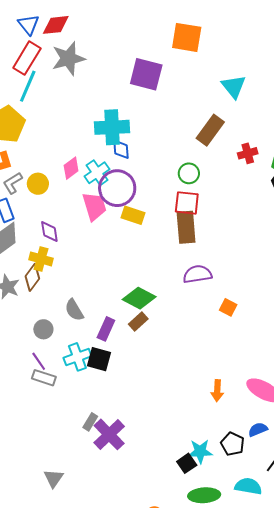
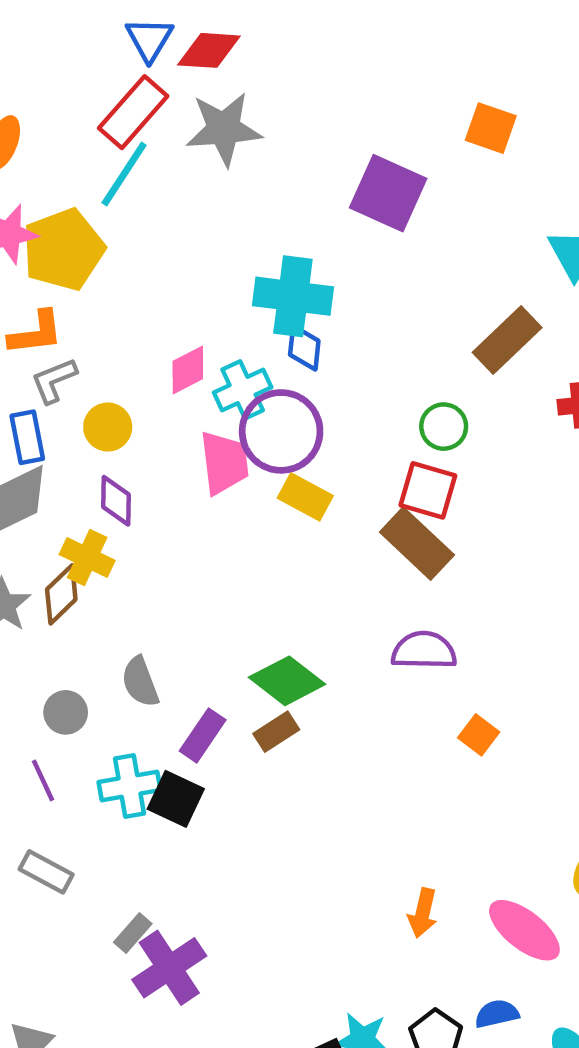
orange square: (187, 37) -> (491, 128), size x0.7
yellow circle: (38, 184) -> (108, 427), moved
brown rectangle: (186, 227) -> (417, 543), turned -52
gray rectangle: (44, 378) -> (46, 872), moved

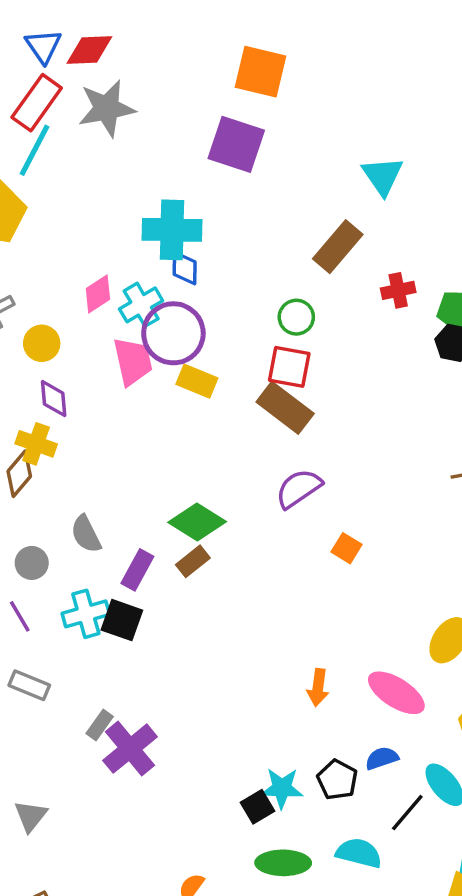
orange square: (491, 128) -> (260, 72), moved, size x1.4
purple semicircle: (424, 651) -> (299, 488), turned -30

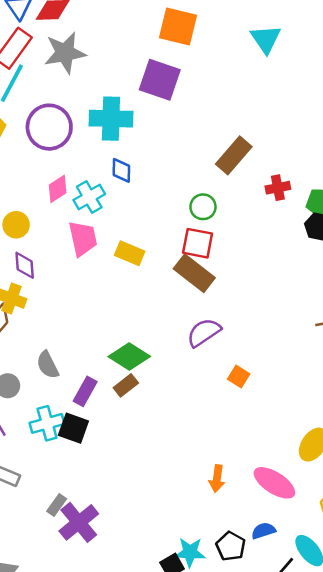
cyan triangle: (382, 176) -> (266, 39), moved
cyan cross: (172, 230) -> (111, 119), moved
purple circle: (173, 333) -> (49, 127), moved

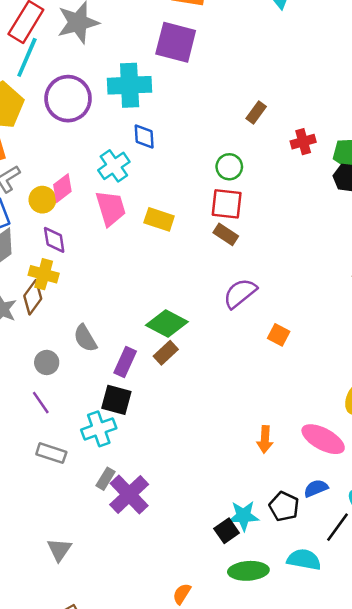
brown rectangle: (234, 155) -> (256, 112), size x0.6
pink diamond: (58, 189) -> (62, 188), moved
brown rectangle: (194, 273) -> (226, 234), size x0.6
cyan cross: (47, 423) -> (99, 429), moved

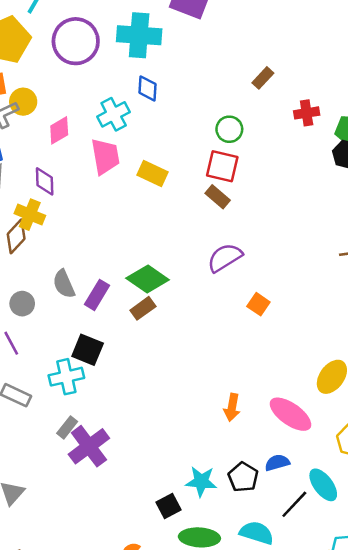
yellow circle: (42, 200) -> (23, 102), moved
purple rectangle: (125, 362) -> (97, 295), moved
black square: (227, 531) -> (169, 506), moved

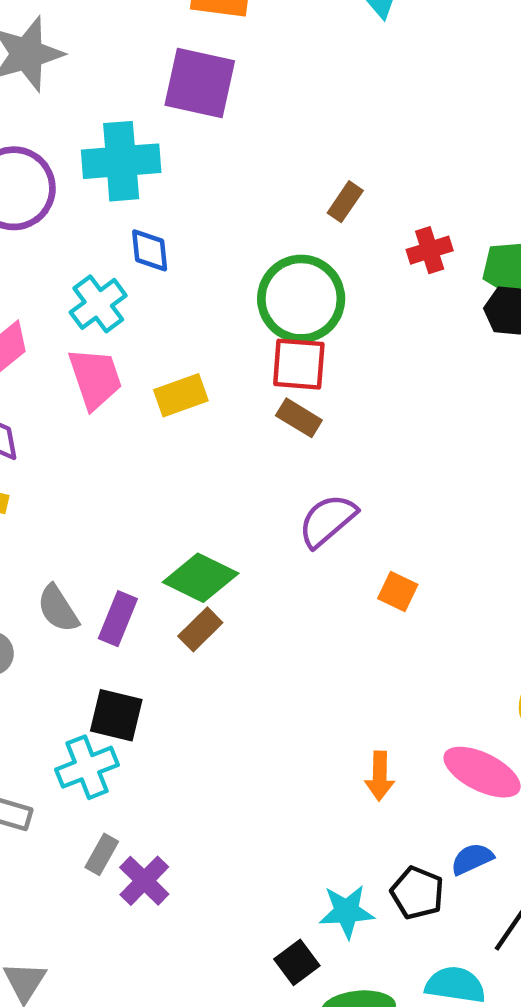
green circle: (229, 129) -> (301, 299), size x1.8
yellow rectangle: (152, 173) -> (181, 395), turned -36
purple cross: (89, 446) -> (144, 881), size x0.7

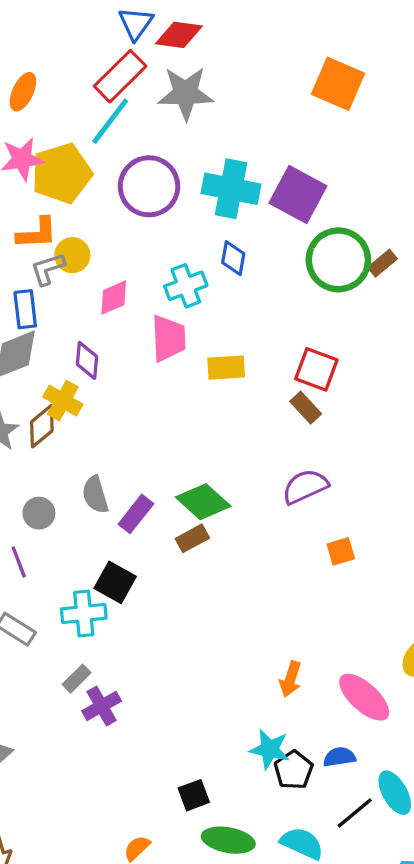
purple square: (200, 83) -> (298, 195), moved
green circle: (301, 299) -> (338, 260), moved
orange square: (398, 591) -> (341, 551), turned 32
cyan star: (347, 911) -> (270, 749), moved

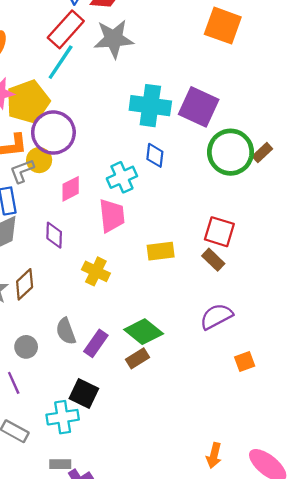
purple circle: (149, 186) -> (53, 133), moved
yellow rectangle: (226, 368) -> (161, 251), moved
yellow cross: (63, 401) -> (96, 271), moved
gray rectangle: (77, 679) -> (60, 464), turned 48

